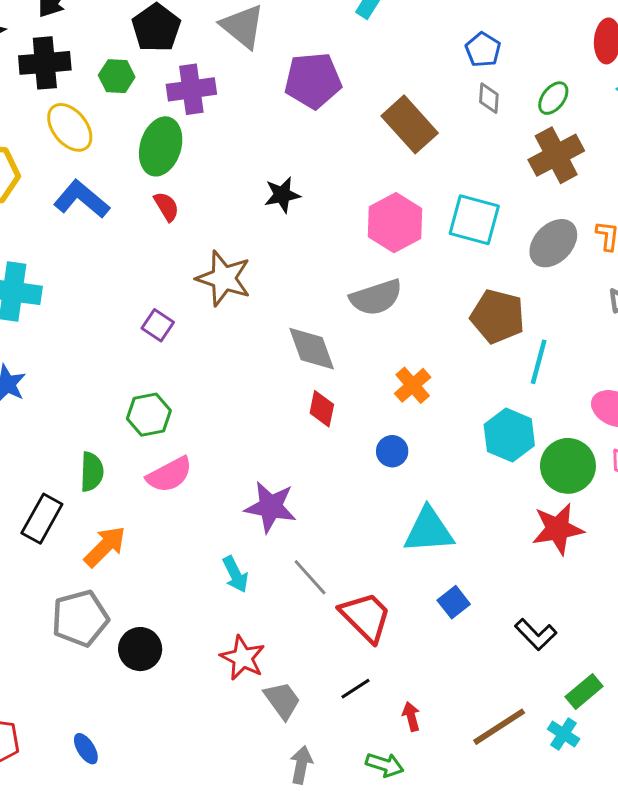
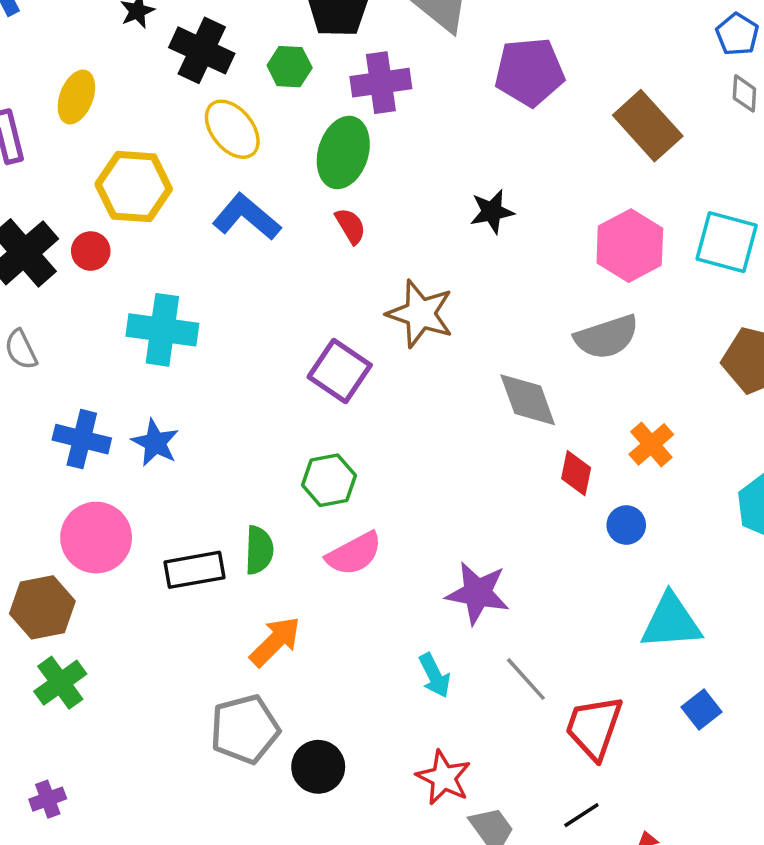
black cross: (45, 63) -> (202, 50), turned 30
purple square: (158, 325) -> (340, 371), size x1.6
red diamond: (322, 409) -> (576, 473), moved
black rectangle: (42, 519) -> (195, 570), moved, turned 51
red trapezoid: (366, 617) -> (594, 727), turned -116

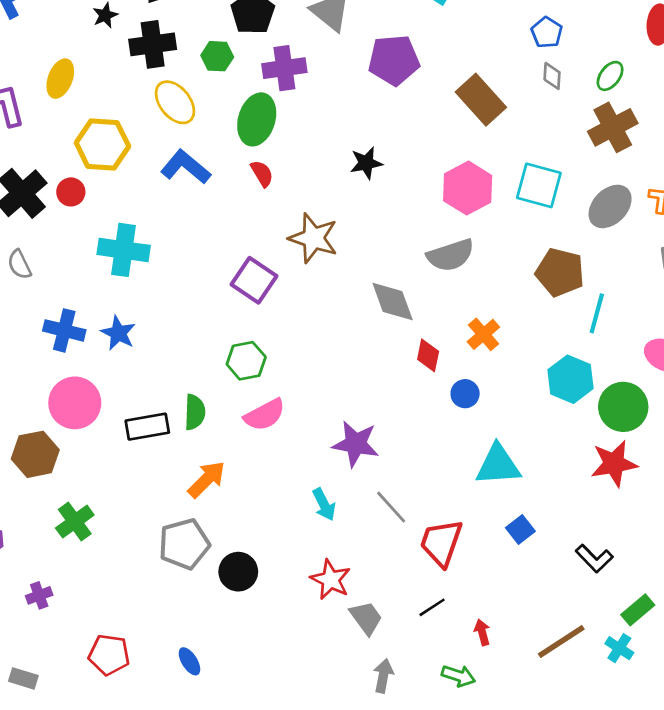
black cross: (202, 50) -> (153, 44), turned -33
green cross: (60, 683) -> (75, 522), moved

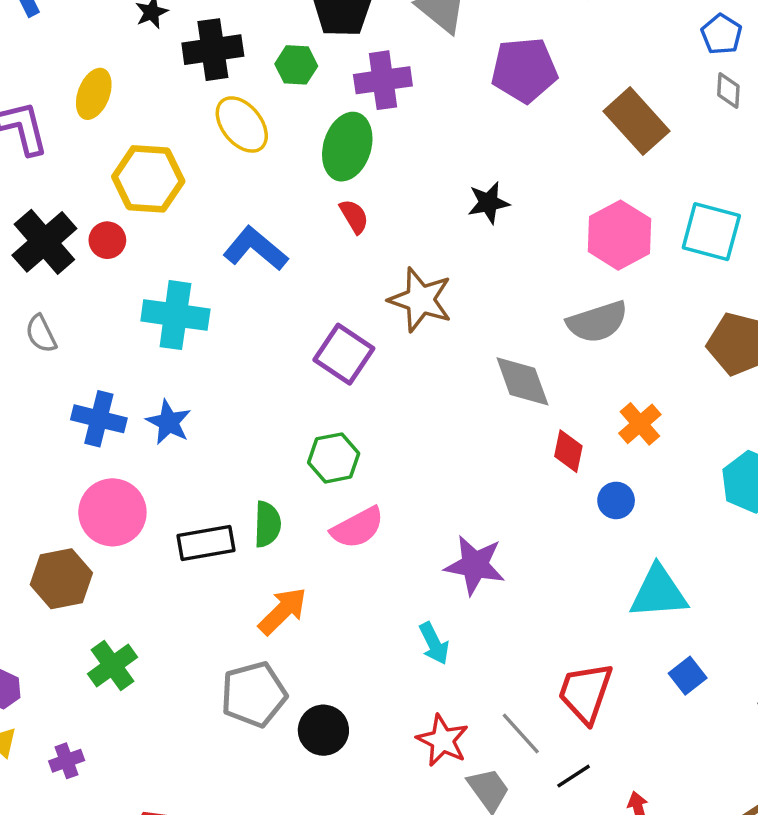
blue L-shape: (186, 167) -> (255, 249), moved
gray line: (391, 507) -> (521, 734), moved

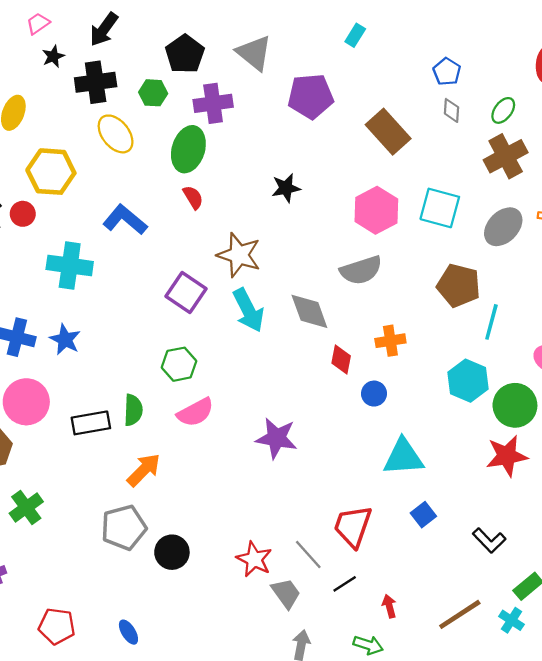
orange cross: (640, 424) -> (390, 341), turned 32
cyan arrow: (434, 643) -> (248, 310), moved, size x1.5

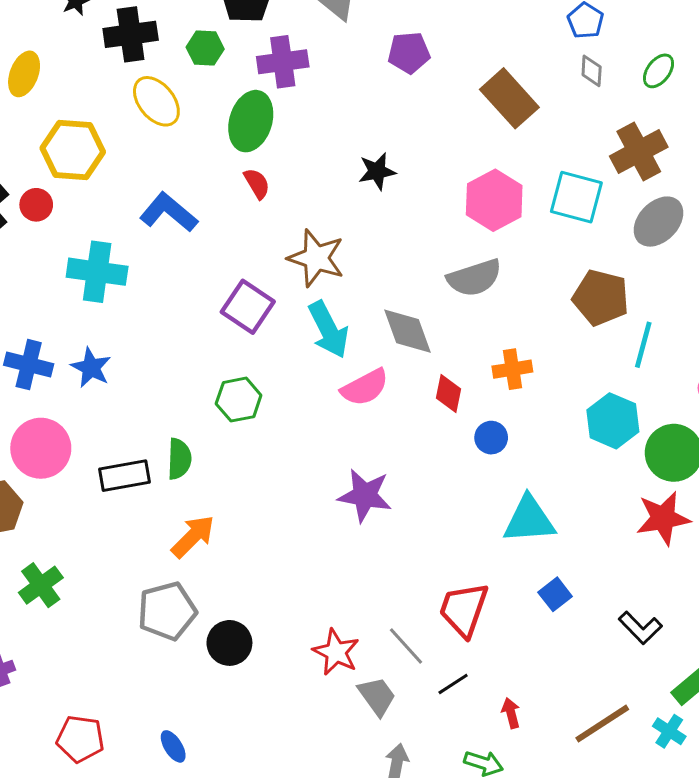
purple pentagon: (311, 96) -> (409, 53), size x0.7
brown cross: (506, 156) -> (639, 152), moved
pink semicircle: (195, 412) -> (365, 387), moved

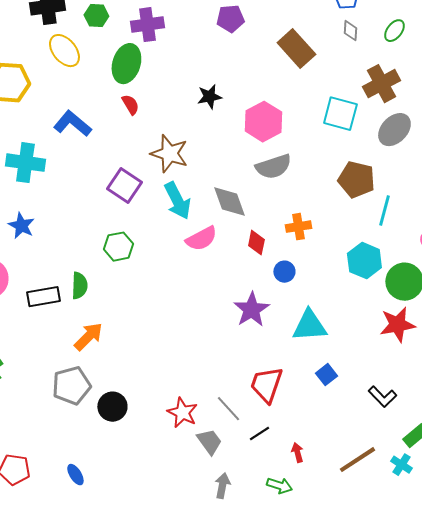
pink hexagon: (494, 200) -> (263, 122), moved
purple star: (365, 495) -> (251, 310), moved, turned 30

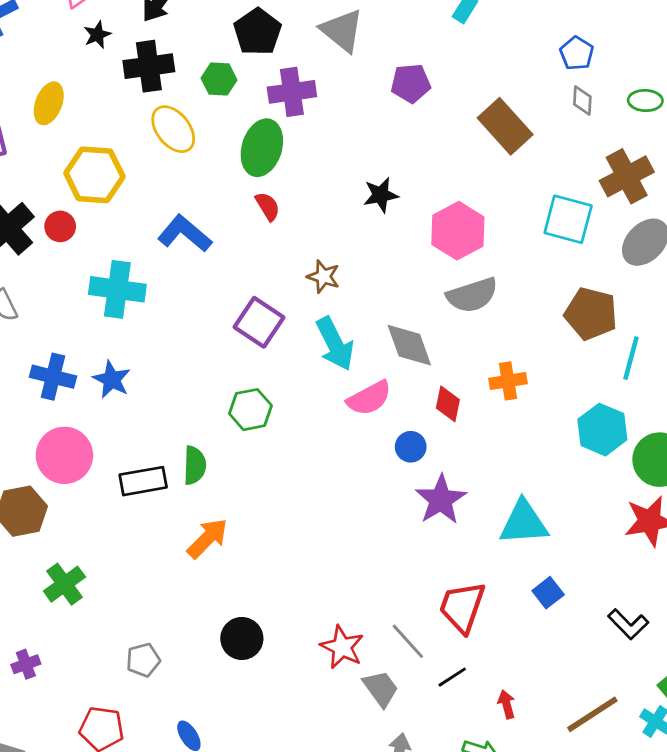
green ellipse: (394, 31) -> (645, 100), turned 55
brown star: (169, 154) -> (323, 276), size x0.6
blue circle: (284, 272) -> (411, 447), moved
gray pentagon: (71, 386) -> (143, 660), moved, size x0.6

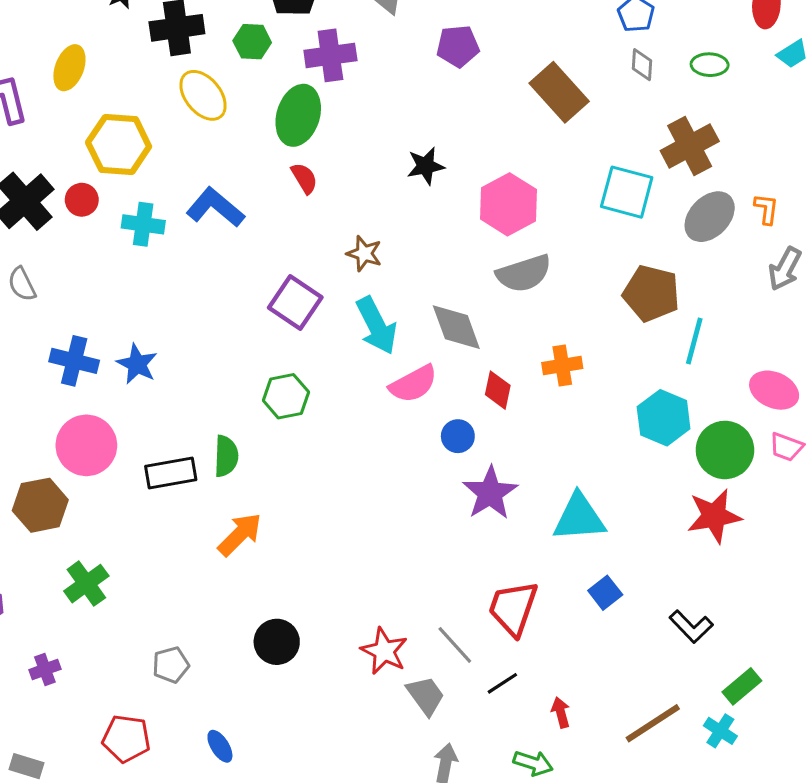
cyan cross: (117, 289) -> (143, 224), moved, size x0.7

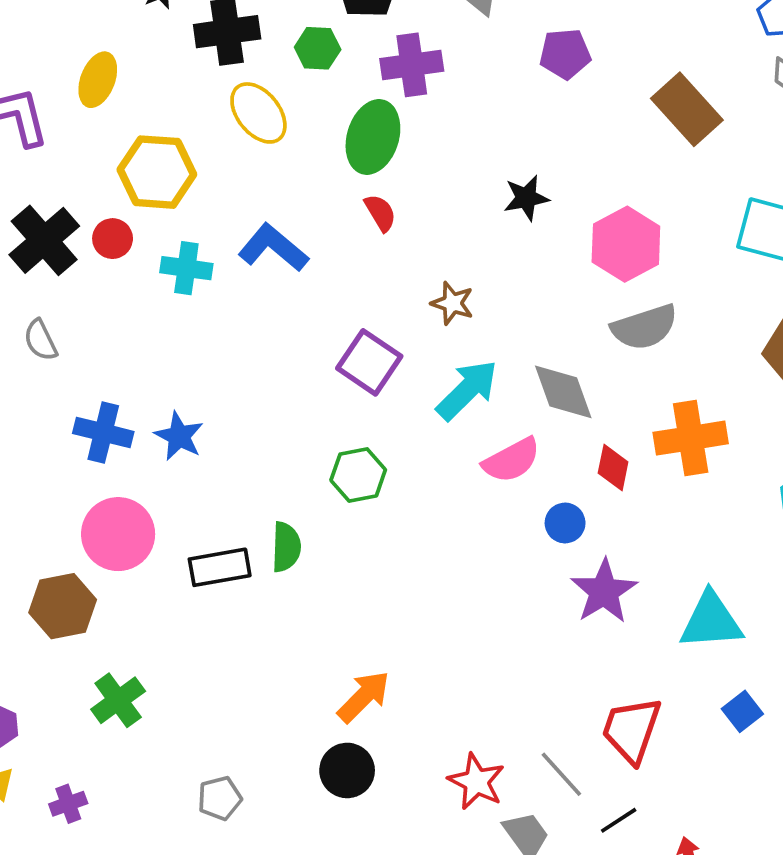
cyan arrow: (376, 326) -> (467, 390), turned -108
orange cross: (562, 366) -> (691, 438), size x1.5
orange arrow: (240, 534) -> (364, 697), moved

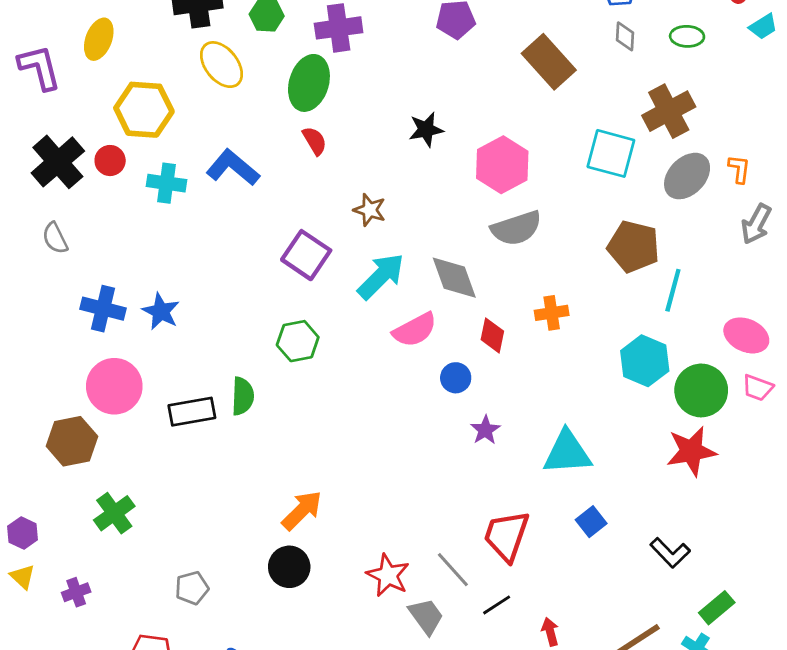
orange cross: (691, 438) -> (552, 313), size x0.6
purple star: (604, 591) -> (485, 430), size x0.6

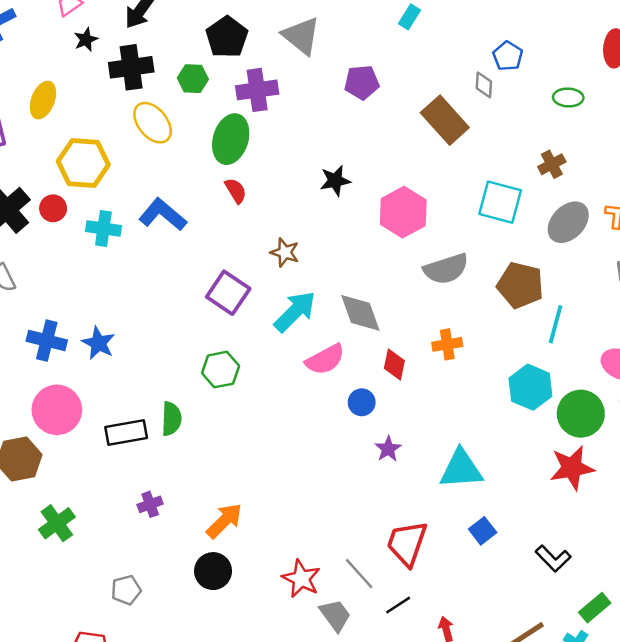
gray diamond: (625, 36) -> (484, 85), moved
brown cross: (669, 111) -> (552, 164), size x0.6
gray semicircle: (516, 228) -> (446, 269), moved
purple cross: (76, 592) -> (150, 504), moved

